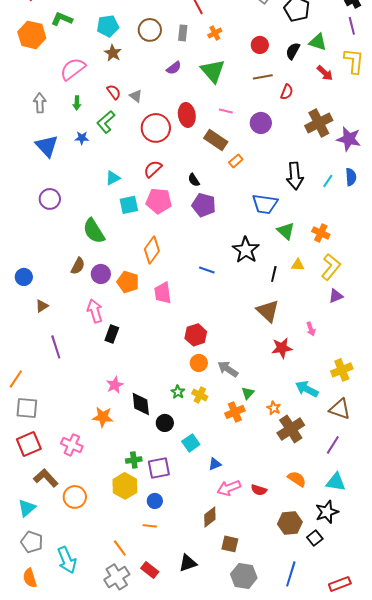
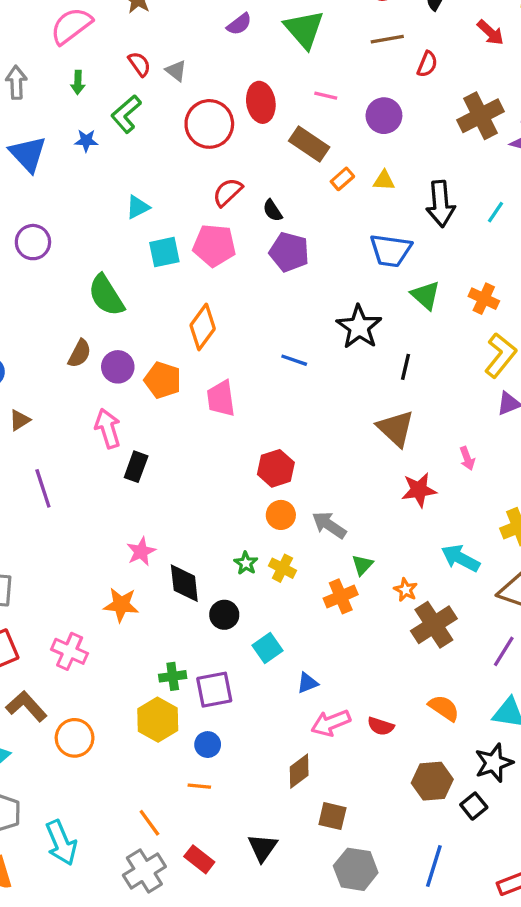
red semicircle: (153, 169) -> (228, 192), moved
yellow triangle: (298, 265) -> (384, 181), moved
black triangle: (188, 563) -> (263, 848), turned -36

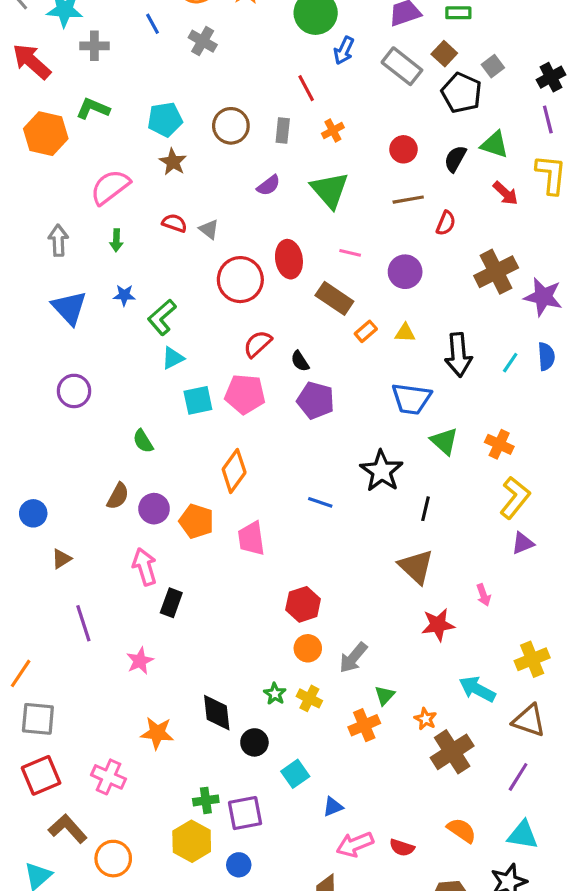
red semicircle: (139, 64) -> (174, 223), turned -35
green L-shape: (126, 114) -> (162, 317), moved
green semicircle: (106, 295) -> (143, 441), size x0.6
gray arrow: (329, 525) -> (353, 658), turned -84
pink star: (141, 552) -> (140, 661), moved

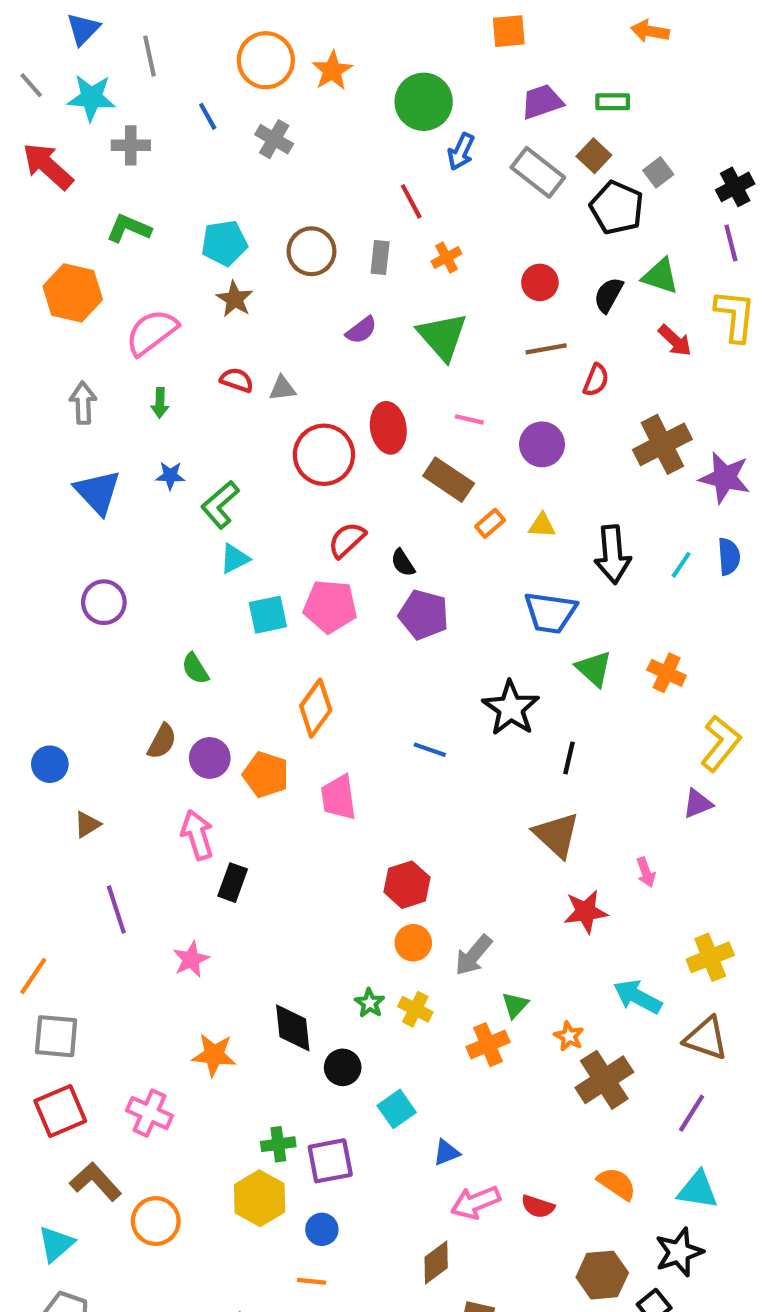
orange hexagon: (46, 134) -> (73, 293), moved
gray triangle: (209, 229) -> (282, 388), turned -45
yellow L-shape: (515, 498) -> (721, 743), moved

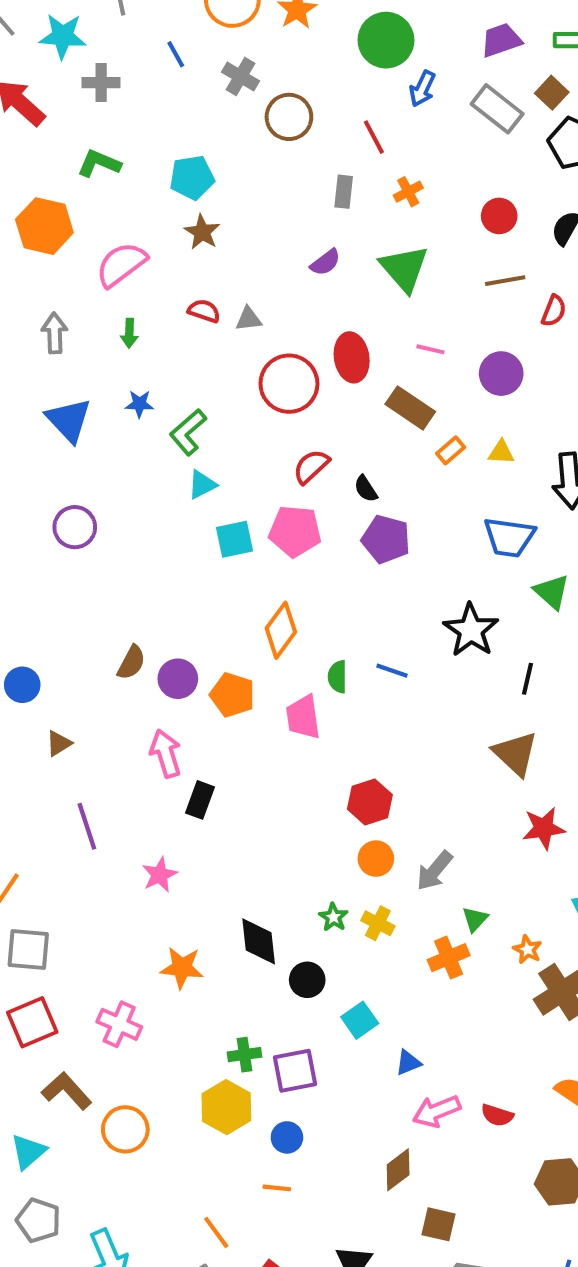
brown circle: (311, 251) -> (289, 117), moved
green semicircle: (195, 669) -> (337, 677), moved, turned 32

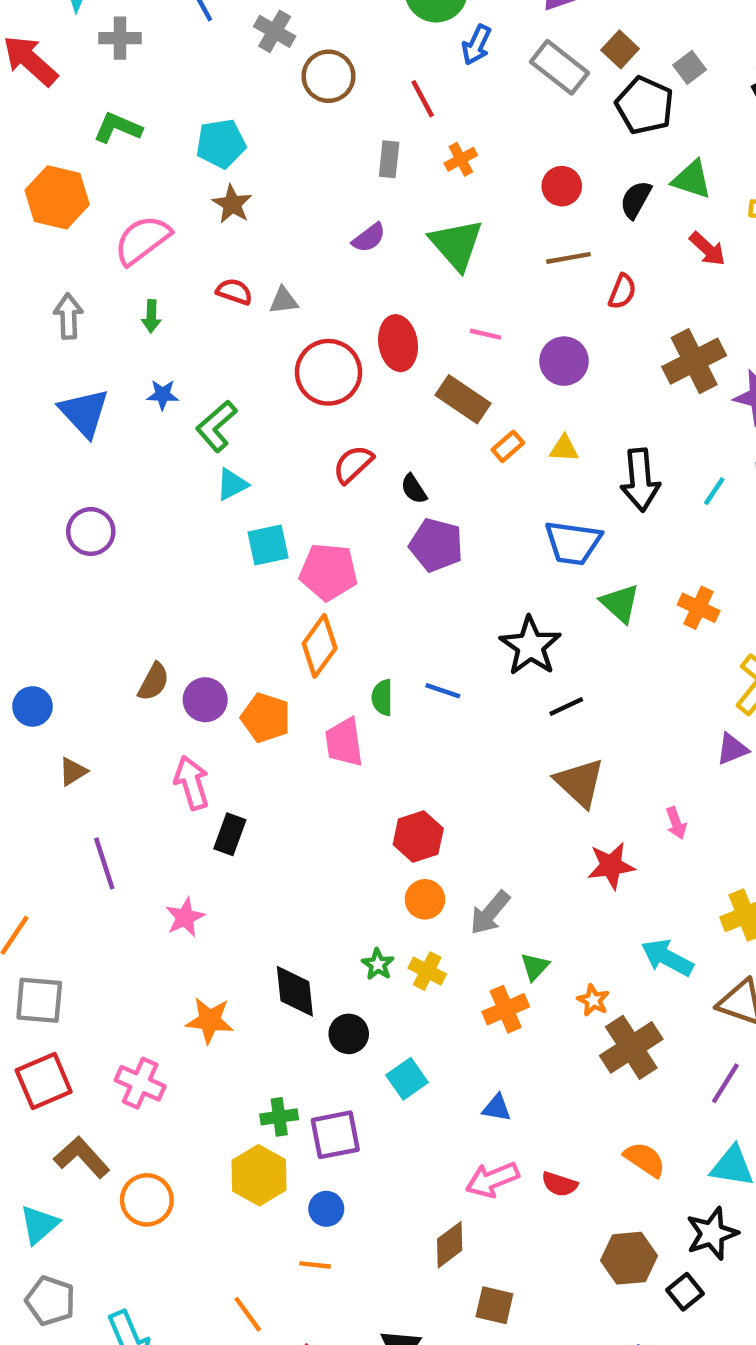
pink pentagon: (295, 531) -> (329, 572), moved
black line: (527, 679) -> (566, 706), moved, turned 52
blue triangle: (408, 1063) -> (497, 1108), moved, turned 32

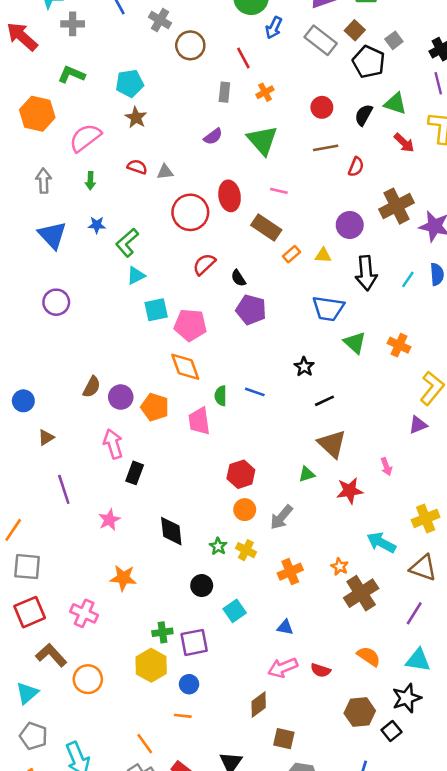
purple circle: (564, 361) -> (350, 225), moved
orange diamond: (320, 646) -> (185, 367), turned -56
black star: (530, 646) -> (304, 367), size x0.6
green triangle: (535, 967) -> (307, 474), moved, turned 30
black diamond: (295, 991) -> (171, 531), moved

